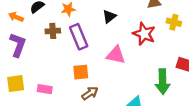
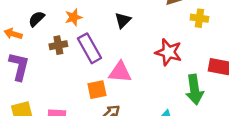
red star: (144, 34) -> (168, 52), moved
pink triangle: (116, 55) -> (120, 72), moved

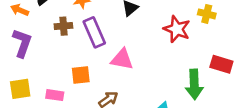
red star: (168, 52) -> (177, 29), moved
orange square: (97, 90) -> (81, 75), moved

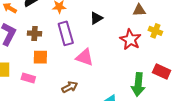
brown cross: (63, 26) -> (35, 33), moved
orange square: (81, 75) -> (40, 57), moved

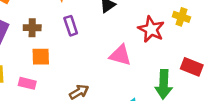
purple rectangle: (66, 33) -> (71, 26), size x0.7
pink triangle: (85, 57) -> (120, 55), moved

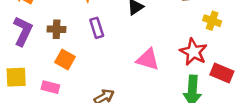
red star: (151, 29) -> (193, 52), moved
orange square: (41, 57) -> (65, 60), turned 30

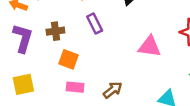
pink rectangle: (50, 87) -> (75, 87), moved

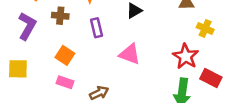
brown cross: (55, 31) -> (60, 16), moved
pink triangle: (150, 47) -> (130, 54), moved

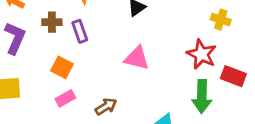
purple rectangle: (97, 28) -> (80, 31), moved
pink rectangle: (65, 82) -> (65, 98), turned -42

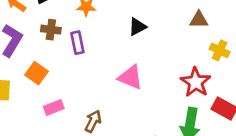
orange square: (62, 67) -> (36, 73), moved
brown arrow: (106, 107) -> (93, 121), turned -40

